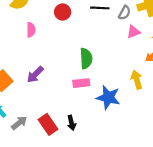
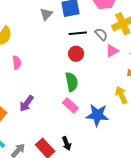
red circle: (63, 12) -> (76, 54), moved
gray semicircle: (124, 13) -> (101, 34), turned -64
pink rectangle: (81, 83) -> (70, 105), turned 56

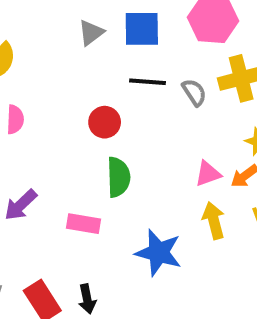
pink triangle: (112, 51) -> (208, 174), moved
red circle: (76, 54) -> (105, 122), moved
pink rectangle: (70, 105) -> (84, 224), moved, turned -42

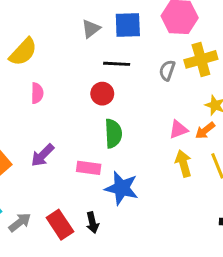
black line: (148, 82) -> (117, 64), moved
gray semicircle: (194, 92) -> (167, 70), turned -126
blue star: (159, 253) -> (122, 188), moved

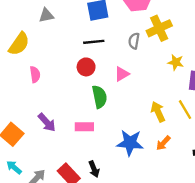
gray triangle: (91, 29) -> (46, 15), moved, turned 35
pink triangle: (178, 129) -> (122, 74), moved
orange arrow: (205, 131) -> (163, 143), moved
purple arrow: (43, 155) -> (47, 122), turned -78
blue star: (122, 188) -> (130, 143), moved

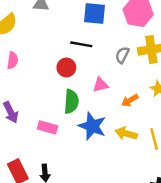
yellow arrow: (158, 112) -> (126, 134), turned -66
blue star: (130, 143) -> (92, 126), moved
orange arrow: (163, 143) -> (130, 100), moved

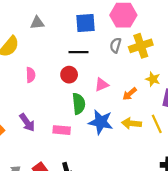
gray semicircle: (122, 55) -> (115, 45), moved
pink semicircle: (13, 60) -> (31, 75), moved

